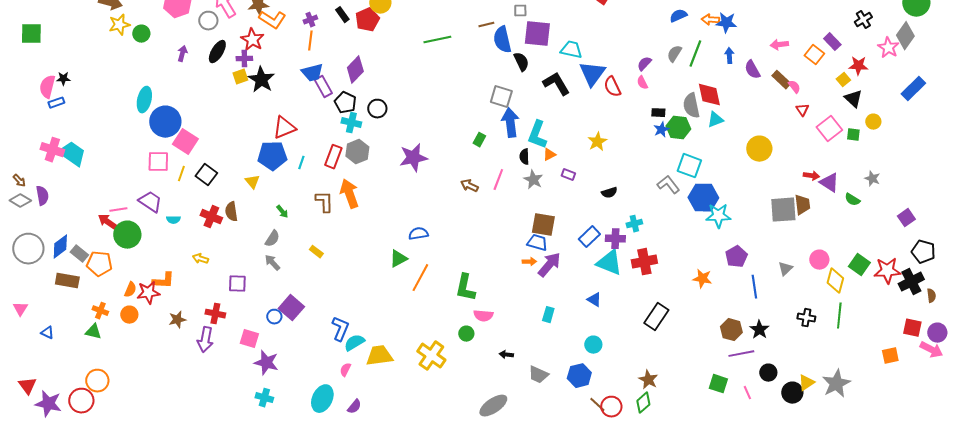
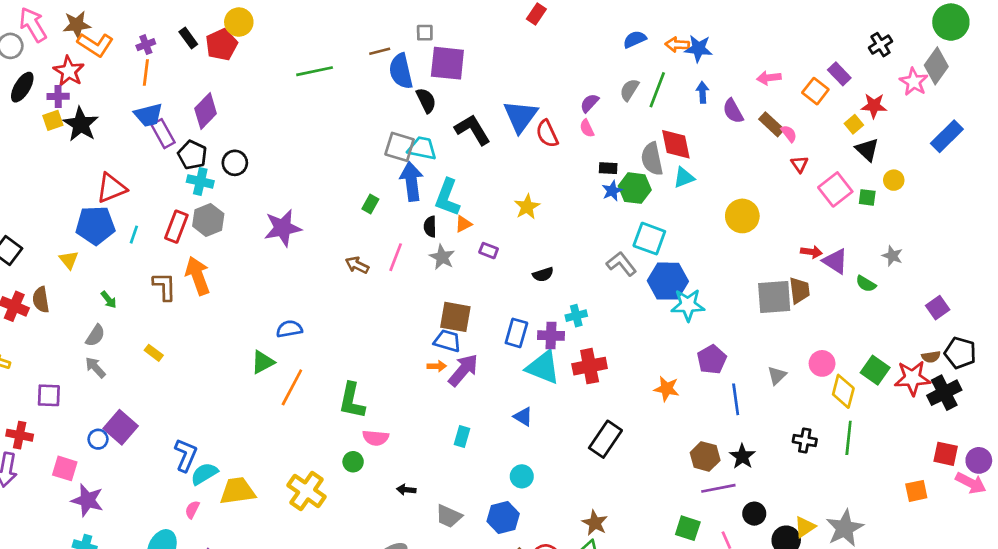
cyan trapezoid: (571, 50) -> (422, 148), moved
blue rectangle: (589, 237) -> (516, 333), turned -30
brown semicircle: (931, 296) -> (931, 357), moved, turned 88

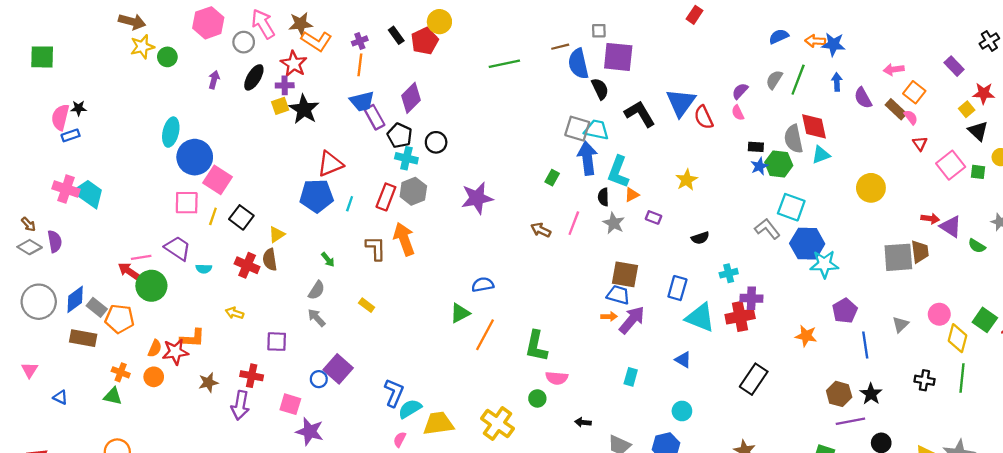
orange square: (815, 91) -> (914, 92), moved
yellow triangle: (69, 260) -> (277, 235), moved, turned 36
purple cross: (551, 336) -> (751, 298), moved

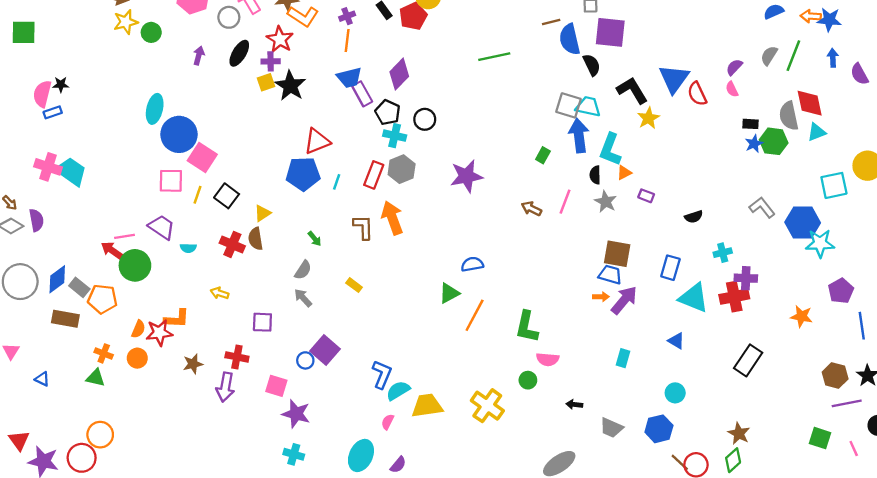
green line: (504, 64) -> (494, 57), moved
yellow star: (687, 180) -> (648, 118), moved
cyan square: (791, 207) -> (834, 185), moved, turned -32

